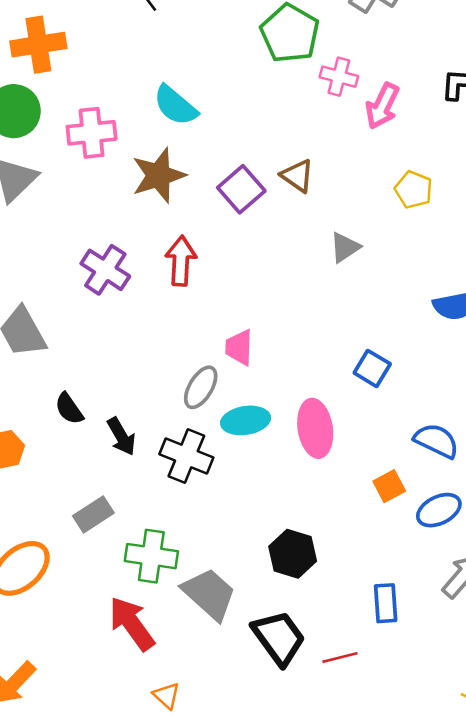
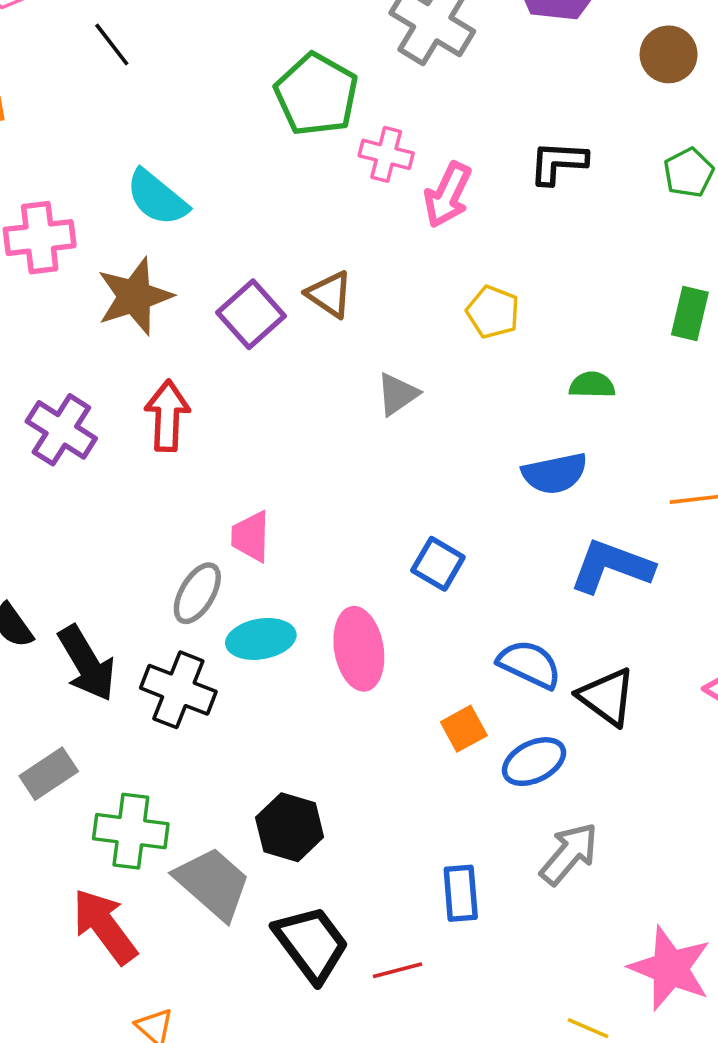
black arrow: (121, 436) -> (87, 663), size x1.4
black hexagon: (293, 554) -> (290, 827), moved

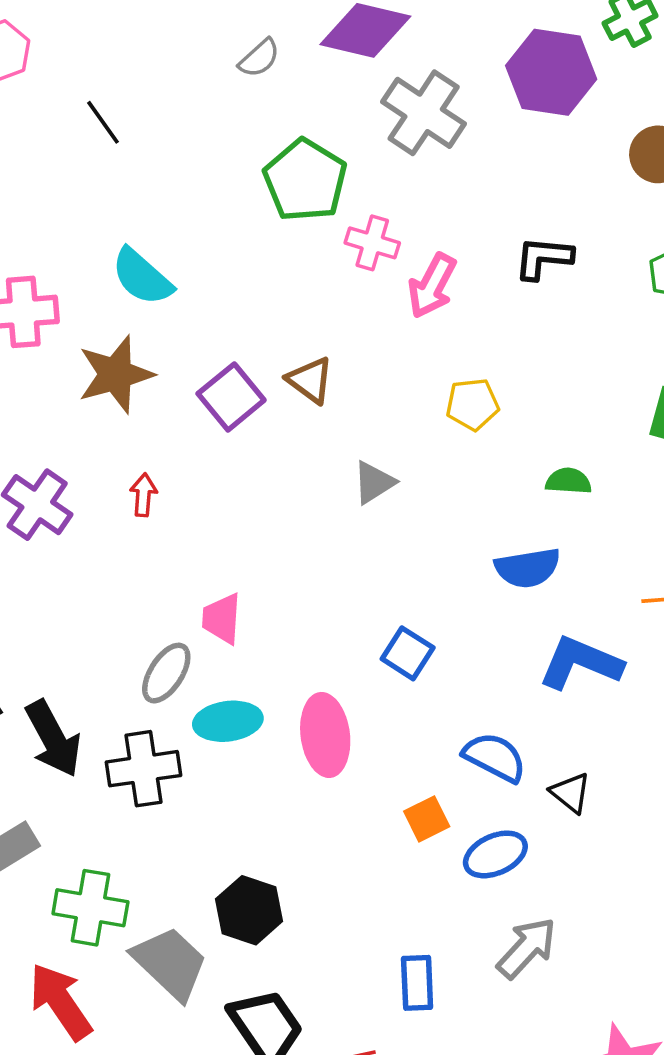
yellow pentagon: (493, 312) -> (472, 404), turned -30
red arrow: (167, 416) -> (143, 495), size x0.6
black cross: (178, 690) -> (144, 769), turned -32
black triangle: (607, 697) -> (571, 793), size x0.7

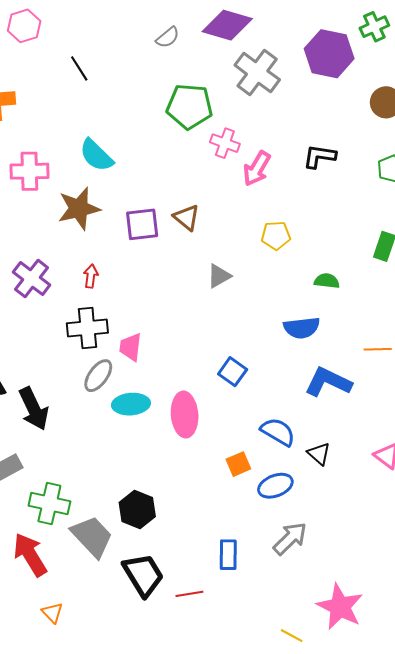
green pentagon: (305, 180) -> (190, 106), turned -30
purple square: (231, 397) -> (142, 224), turned 30
black cross: (144, 769) -> (87, 328), moved

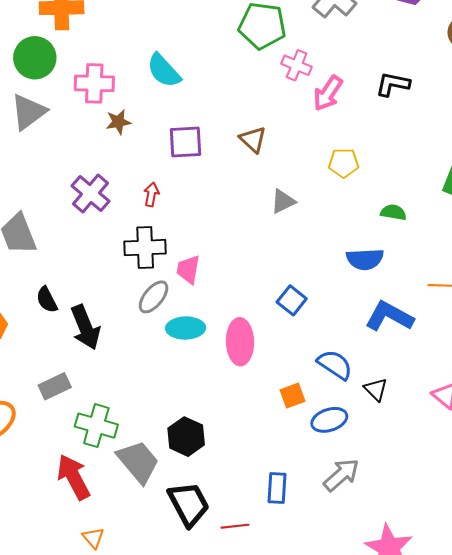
brown star: (79, 209) -> (118, 122), moved, size x0.6
purple square: (142, 224) -> (186, 142), moved

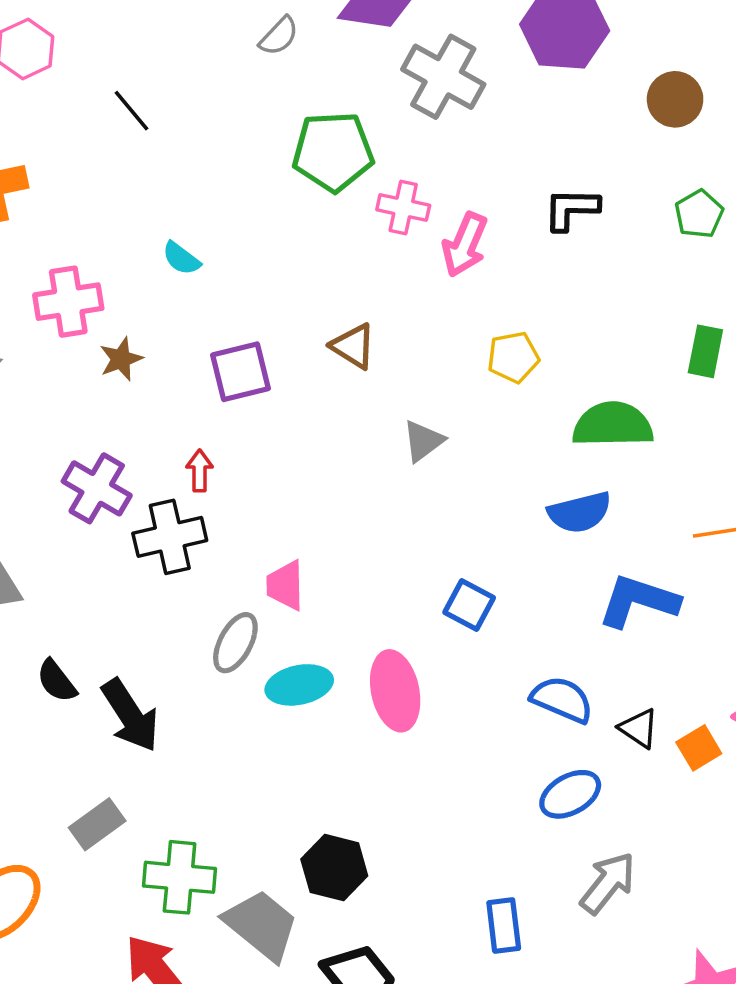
cyan semicircle: (164, 71) -> (181, 258), size x0.6
green semicircle: (393, 212) -> (613, 425), size x1.8
black cross: (145, 248) -> (170, 537), moved
orange square: (292, 396) -> (699, 748), moved

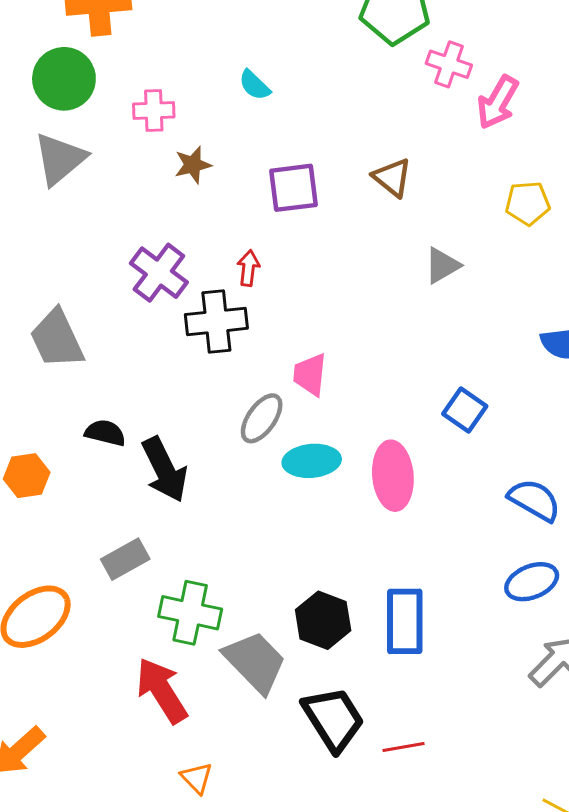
pink cross: (68, 302) -> (154, 111), size x0.7
black semicircle: (57, 681) -> (105, 433), turned 135
blue rectangle: (504, 926) -> (405, 621), moved, size x1.4

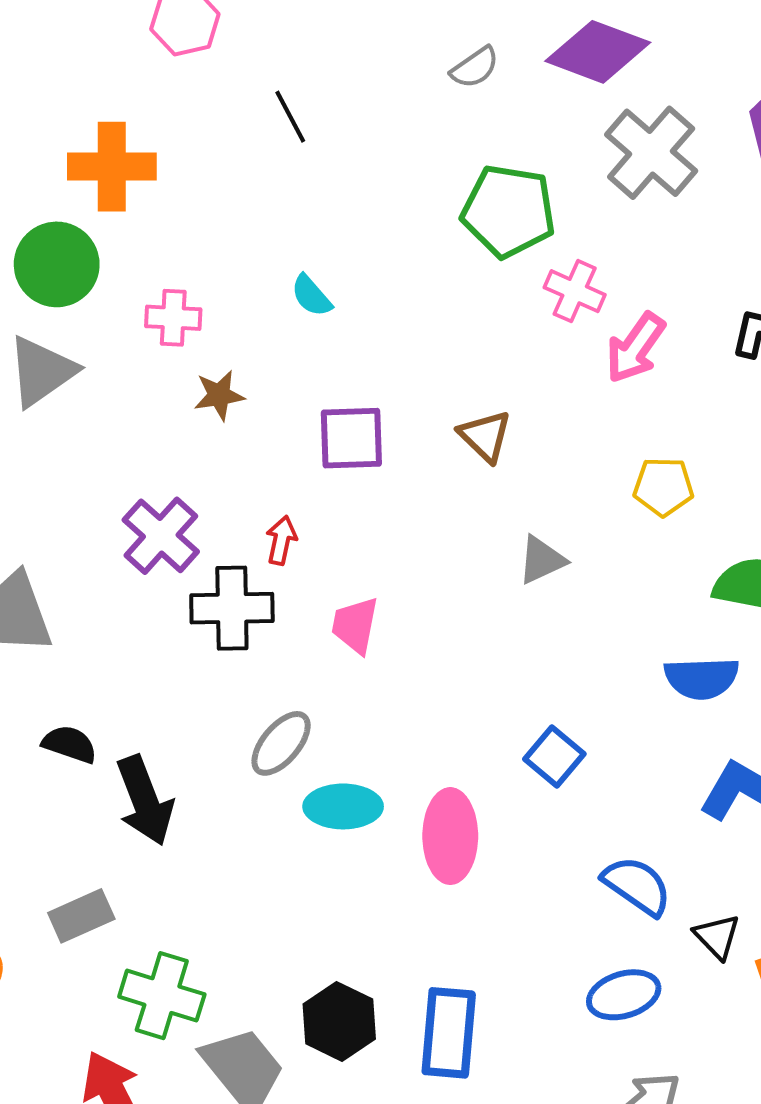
pink trapezoid: (310, 375) -> (355, 625), moved

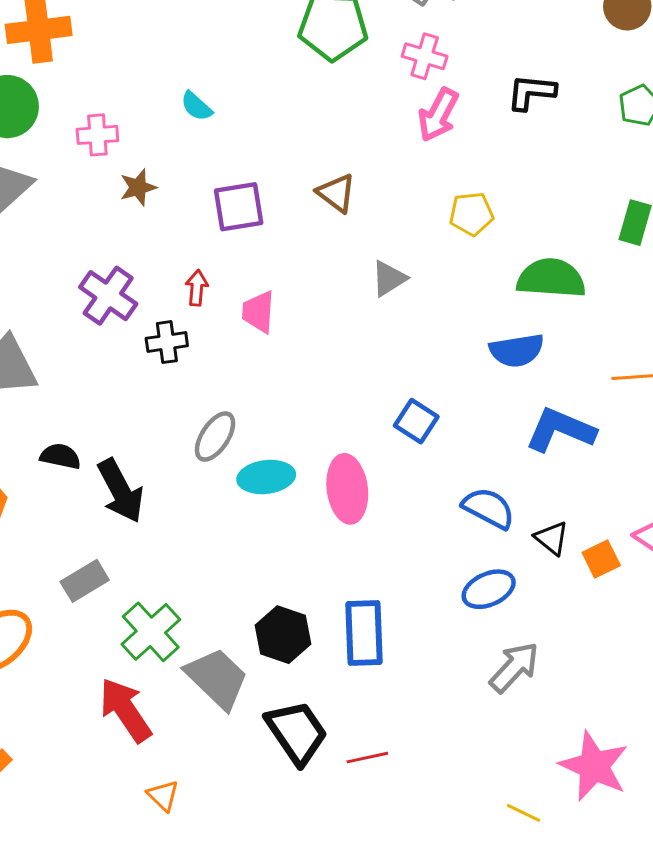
pink cross: (575, 291) -> (425, 56), moved
black cross: (232, 608) -> (167, 342), size x0.7
pink trapezoid: (355, 625) -> (258, 312), moved
green cross: (162, 996) -> (151, 632), turned 38

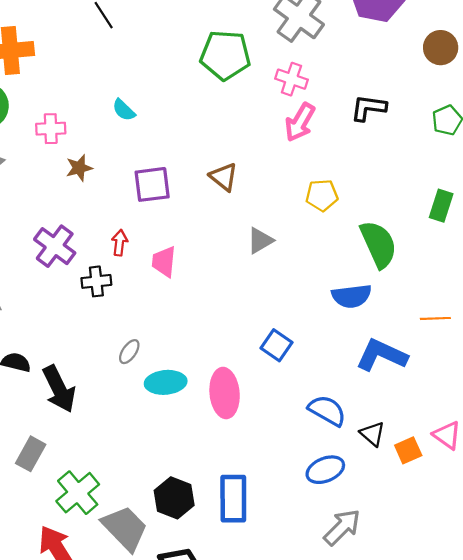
green semicircle: (551, 278) -> (378, 244), turned 60
gray ellipse: (215, 437) -> (129, 352), size x0.7
gray rectangle: (85, 581) -> (31, 454), turned -32

